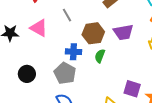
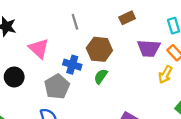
pink triangle: (39, 28) -> (39, 48), moved
purple trapezoid: (123, 32) -> (149, 48), moved

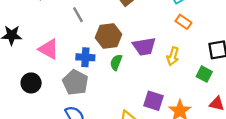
purple trapezoid: (149, 48) -> (144, 46), moved
yellow arrow: (165, 74) -> (173, 56), moved

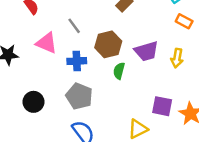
pink triangle: (49, 49) -> (46, 43), moved
blue cross: (85, 57) -> (77, 61), moved

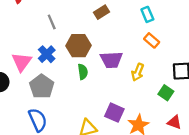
pink triangle: (46, 43) -> (22, 62), moved, turned 30
blue cross: (77, 61) -> (47, 54), turned 36
green semicircle: (119, 71) -> (83, 72), turned 144

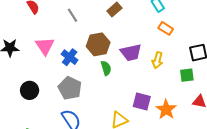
gray line: (52, 22) -> (72, 15), moved
pink triangle: (22, 62) -> (45, 46), moved
green square: (166, 93) -> (187, 75), turned -32

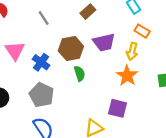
purple trapezoid: (131, 53) -> (104, 42), moved
yellow arrow: (157, 60) -> (132, 51), moved
orange star: (166, 109) -> (127, 76), moved

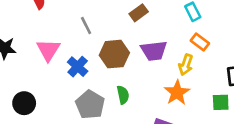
gray line: (44, 18) -> (86, 26), moved
green semicircle: (80, 73) -> (123, 95), moved
gray pentagon: (42, 95) -> (90, 105), moved

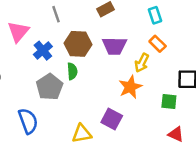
green semicircle: (123, 95) -> (72, 71), moved

